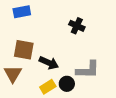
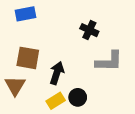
black arrow: (49, 63) -> (57, 73), turned -96
gray L-shape: (88, 70) -> (109, 61), moved

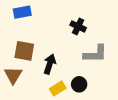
black circle: (78, 97) -> (79, 84), moved
yellow rectangle: (56, 101) -> (58, 88), moved

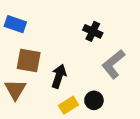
blue rectangle: (22, 12) -> (15, 24), moved, turned 30
gray L-shape: (95, 54) -> (113, 64), turned 140

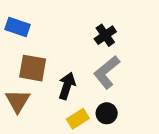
black cross: (93, 31) -> (105, 35), turned 30
gray L-shape: (113, 64) -> (107, 72), moved

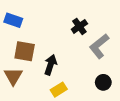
gray L-shape: (107, 72) -> (99, 46), moved
black circle: (107, 113) -> (103, 82), moved

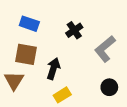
blue rectangle: (13, 20) -> (29, 24), moved
black cross: (79, 26) -> (74, 30), moved

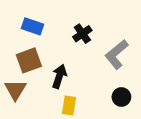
brown square: (26, 54) -> (29, 60), turned -30
yellow rectangle: (62, 95) -> (69, 106), turned -49

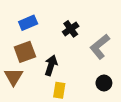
blue rectangle: (32, 26) -> (28, 23), turned -42

